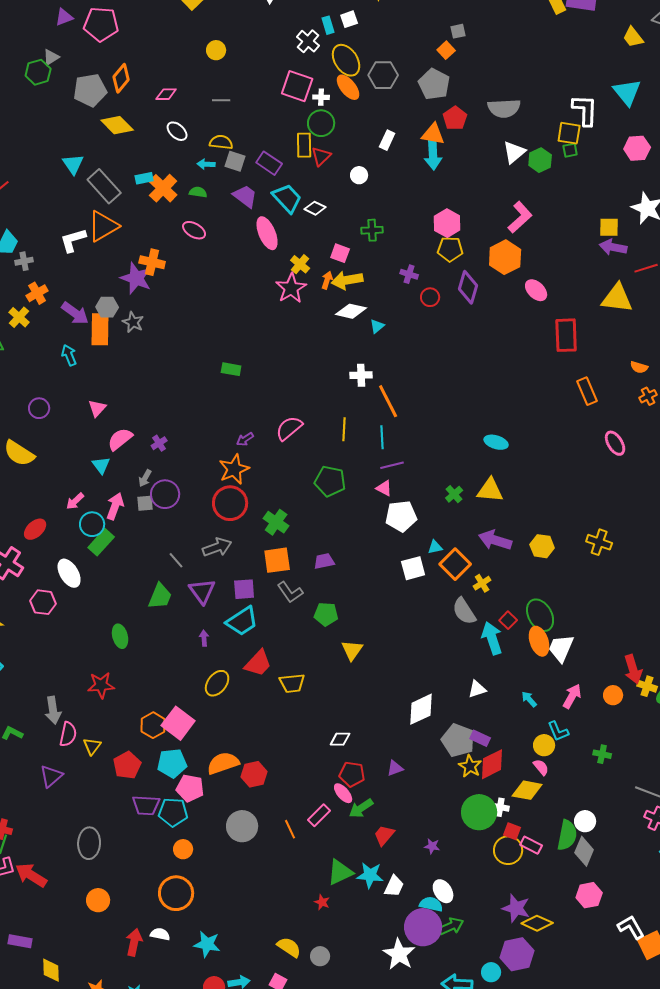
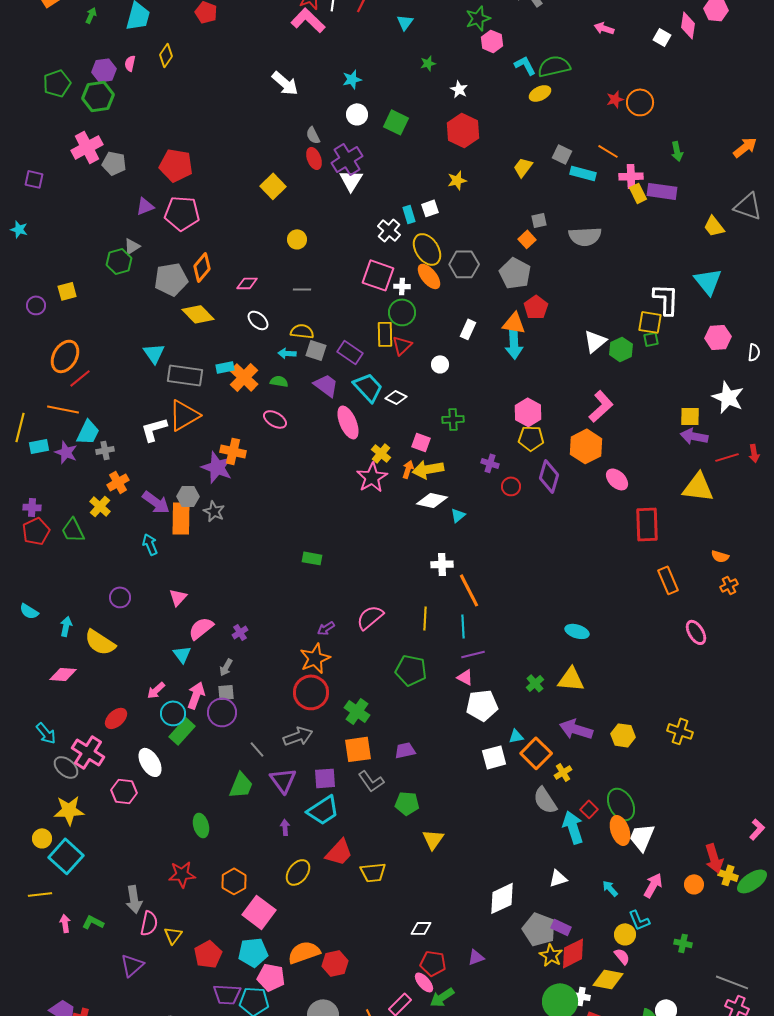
gray semicircle: (504, 108) -> (585, 236), moved
gray rectangle: (104, 186) -> (185, 375), turned -40
purple circle: (165, 494) -> (222, 712), moved
orange hexagon: (153, 725) -> (234, 881), moved

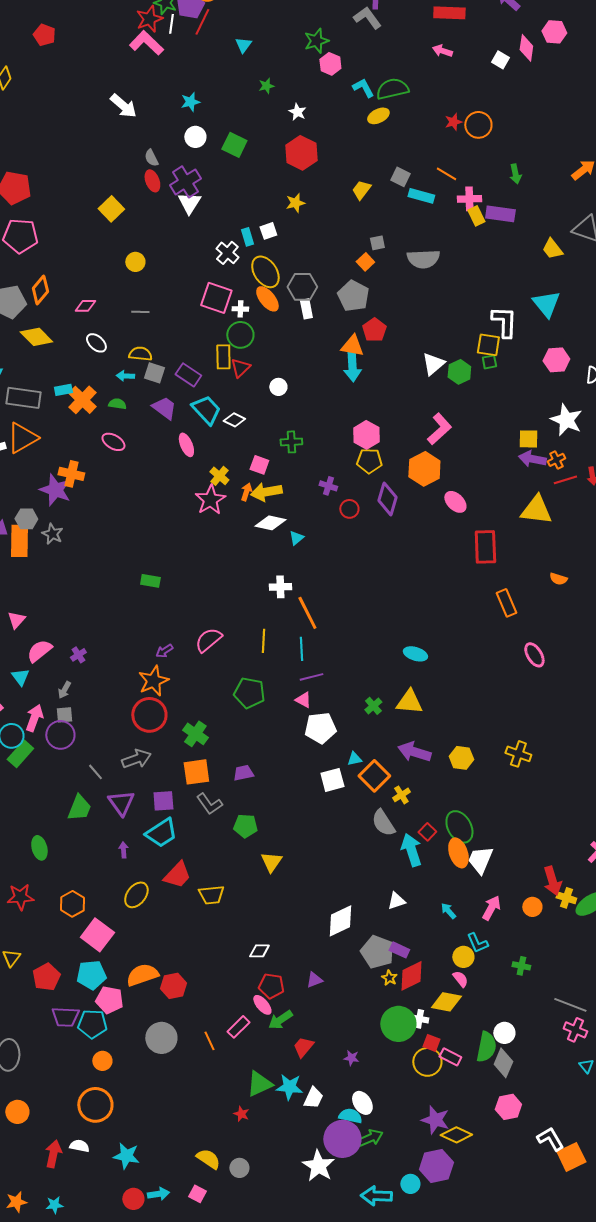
white rectangle: (468, 329) -> (306, 309), moved, turned -36
pink ellipse: (348, 422) -> (186, 445), size x0.7
orange cross: (729, 585) -> (556, 460), moved
yellow star: (551, 955) -> (389, 978), size x0.7

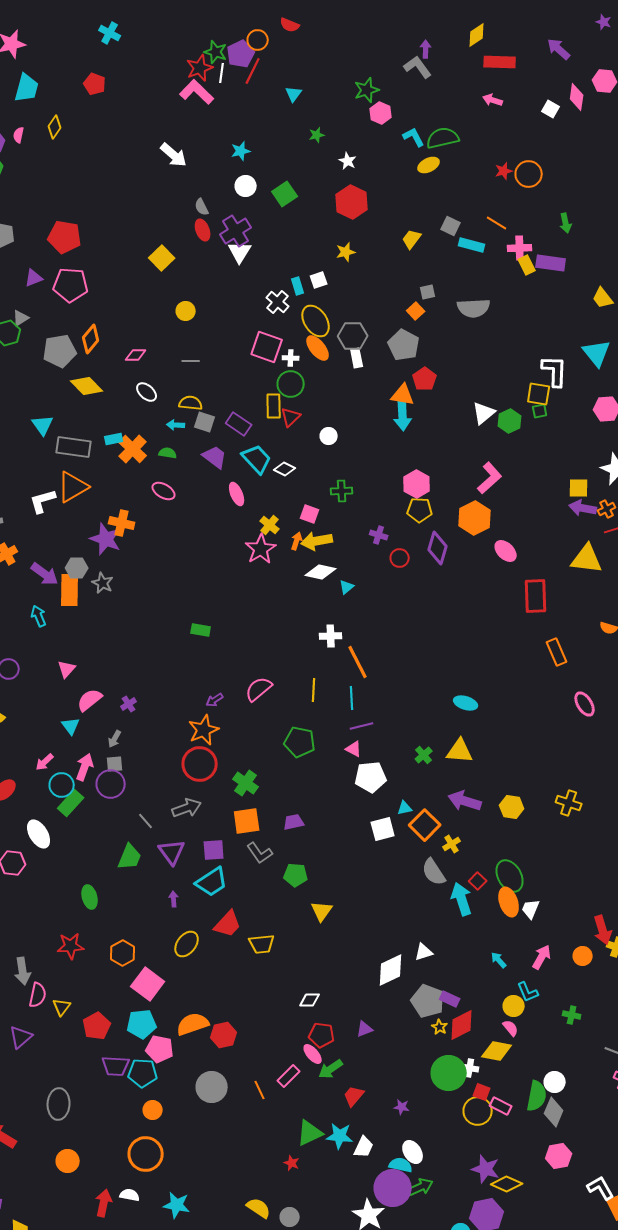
green square: (234, 145) -> (285, 194), turned 30
white trapezoid: (480, 860) -> (531, 909), size x0.7
white triangle: (396, 901) -> (424, 952), moved

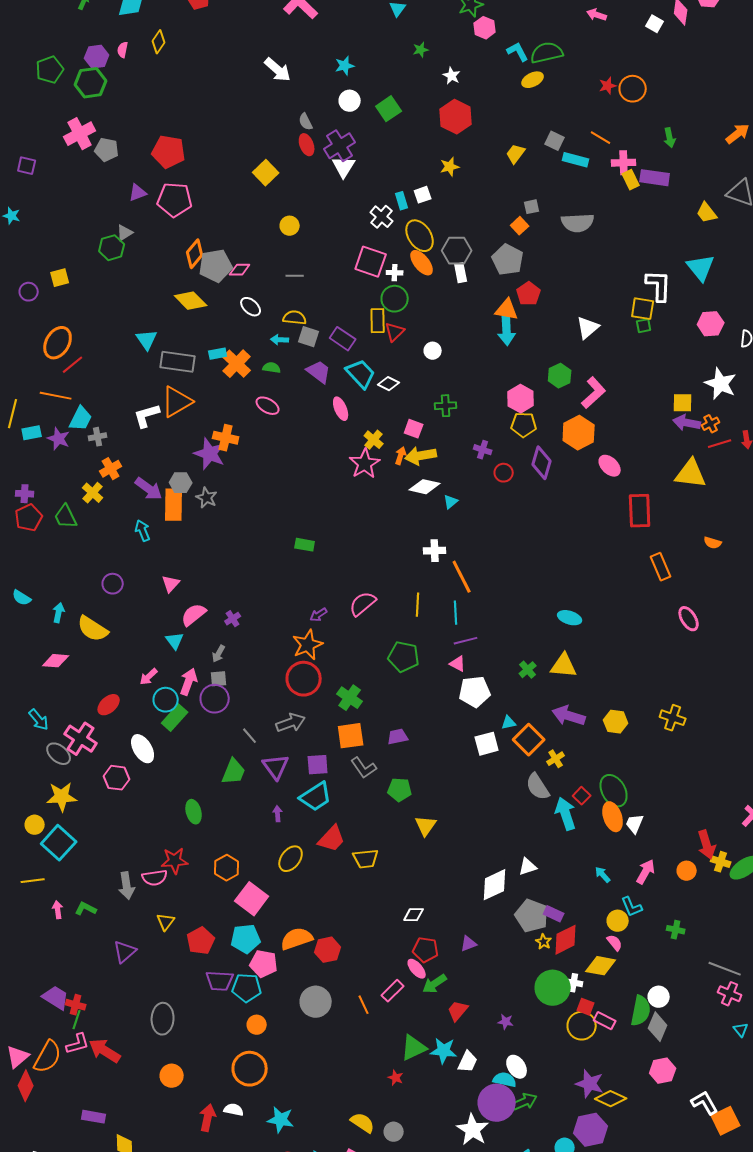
gray pentagon: (60, 351) -> (216, 266), moved
green hexagon: (510, 421) -> (560, 376), moved
pink semicircle: (38, 995) -> (155, 878), moved, turned 70

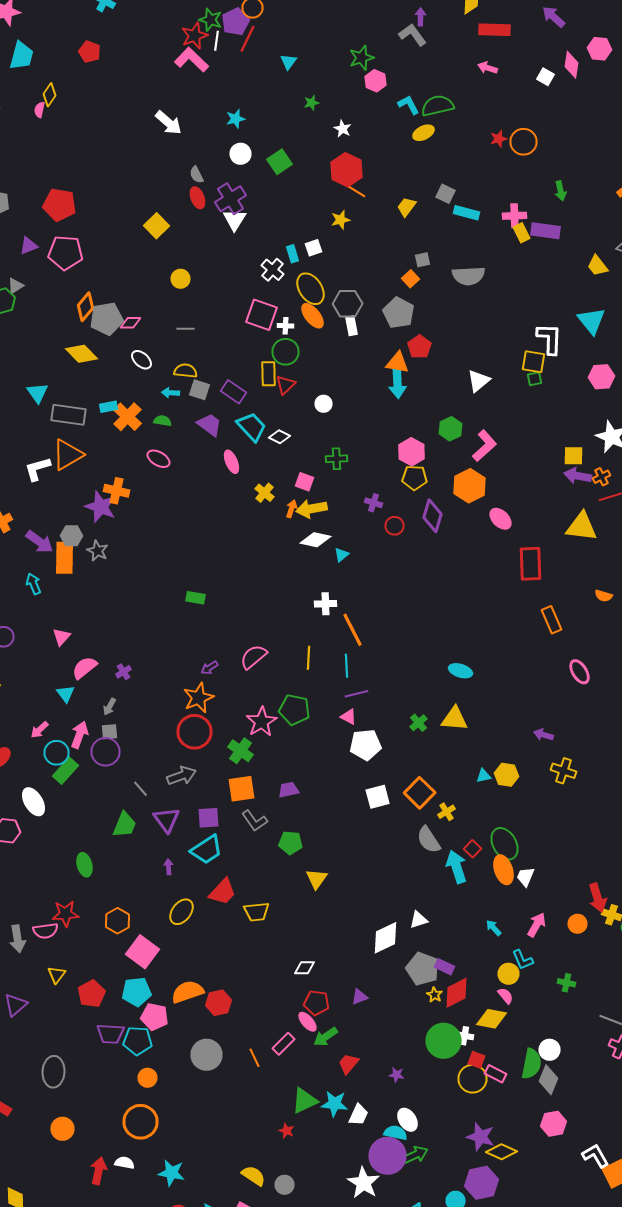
pink semicircle: (123, 50) -> (40, 110), moved
orange line: (601, 138) -> (356, 191), moved
pink star: (365, 464) -> (262, 722), moved
purple arrow: (569, 716) -> (544, 735), moved, size x0.6
cyan triangle: (509, 723) -> (484, 776), moved

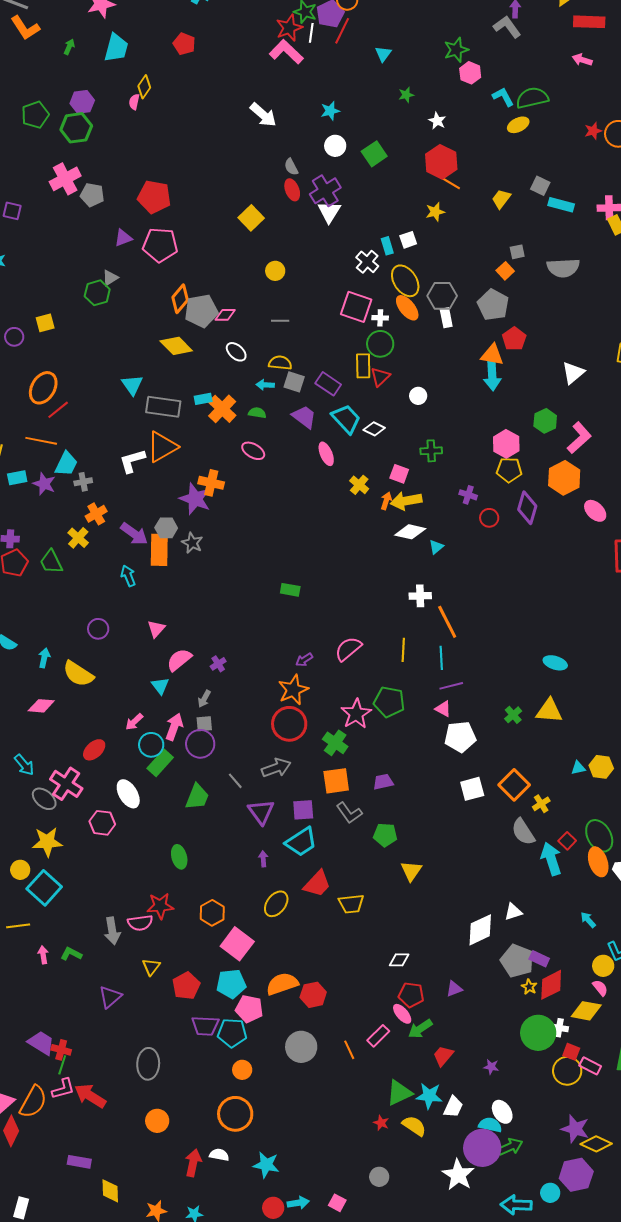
green trapezoid: (124, 825) -> (197, 797), moved
yellow semicircle: (254, 1176) -> (414, 1126), moved

